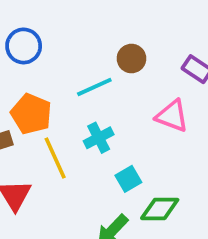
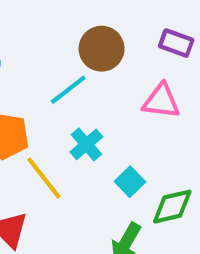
brown circle: (131, 59) -> (102, 49), size x1.4

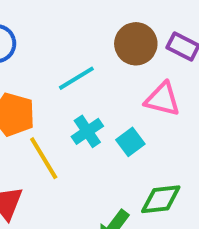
brown circle: (102, 49) -> (136, 44), moved
cyan square: (130, 182) -> (130, 142), moved

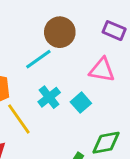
brown circle: (136, 44) -> (60, 32), moved

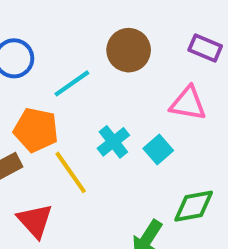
cyan line: (38, 59) -> (72, 83), moved

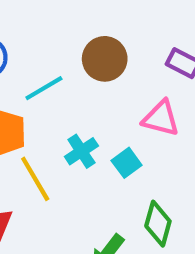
green diamond: (194, 206) -> (158, 224), turned -69

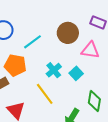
brown circle: (105, 59) -> (68, 33), moved
yellow line: (35, 179) -> (45, 94), moved

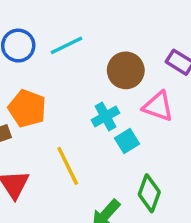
cyan line: (32, 42) -> (66, 45), moved
cyan cross: (54, 70) -> (106, 116), moved

